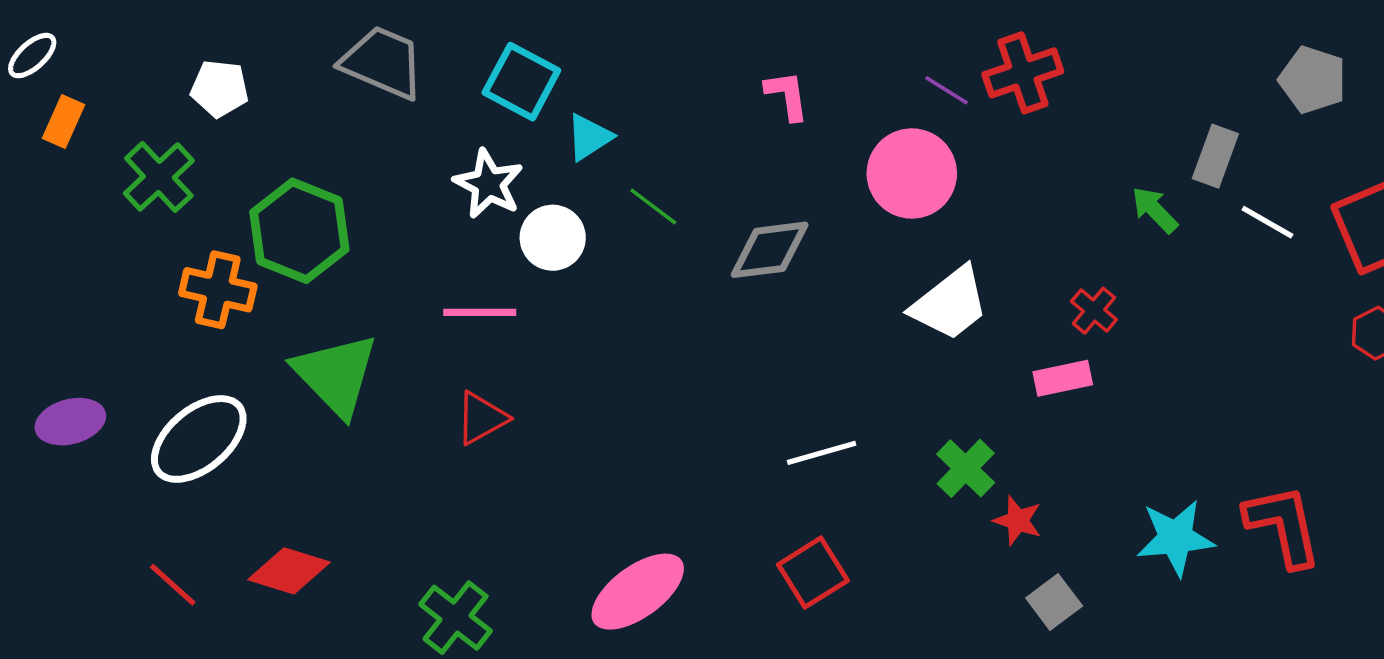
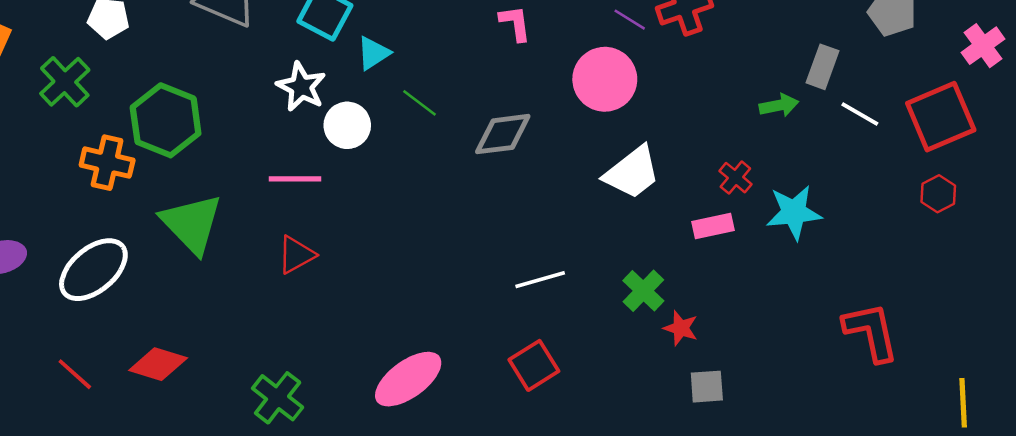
green arrow: (1155, 210) -> (779, 105), turned 123
cyan star: (1175, 538) -> (794, 212), moved
gray square: (1054, 602) -> (707, 387), turned 33

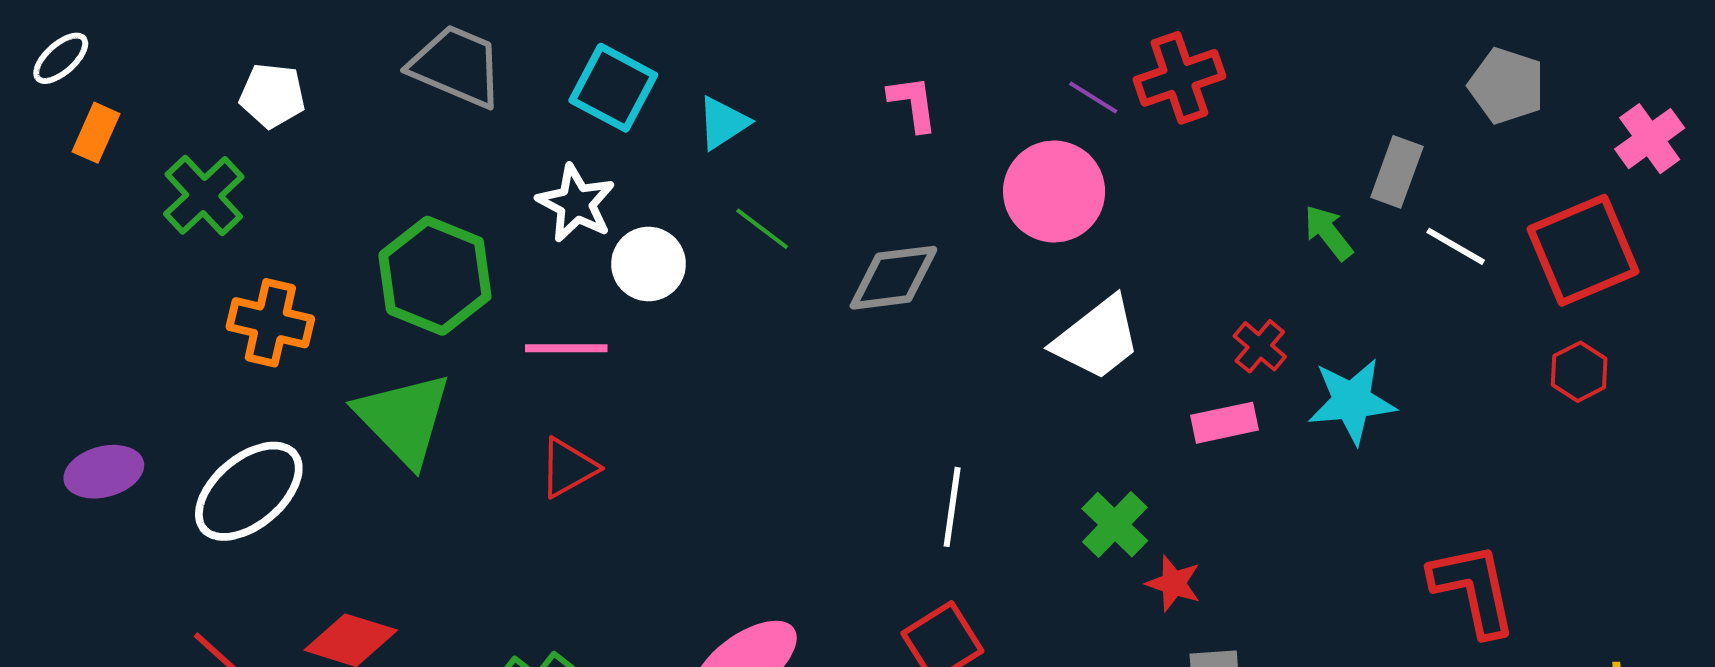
cyan triangle: (373, 53) -> (723, 123), moved
green arrow: (779, 105) -> (1328, 233), turned -117
green hexagon: (166, 120) -> (435, 276), moved
white line: (540, 280) -> (952, 507), turned -66

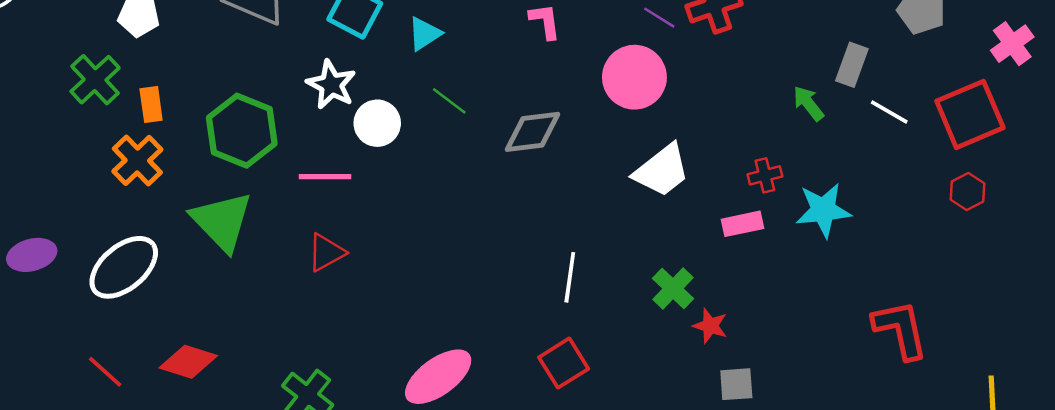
orange rectangle: (96, 133) -> (151, 105), moved, turned -32
orange cross: (270, 323) -> (137, 160), turned 33
red cross: (1260, 346) -> (765, 175), turned 36

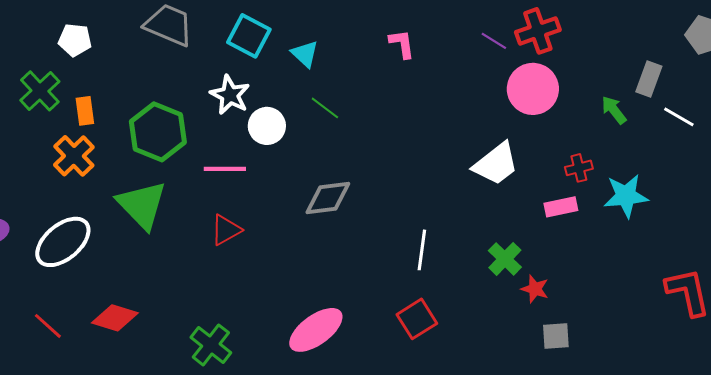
cyan triangle: (424, 34) -> (305, 54), turned -44
pink circle: (634, 77) -> (533, 89), moved
gray diamond: (533, 132) -> (328, 198), moved

